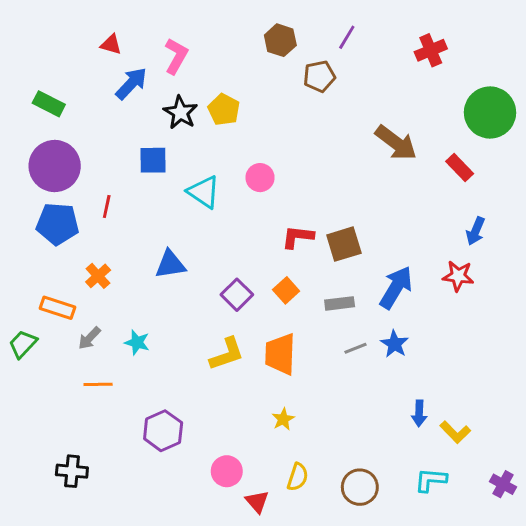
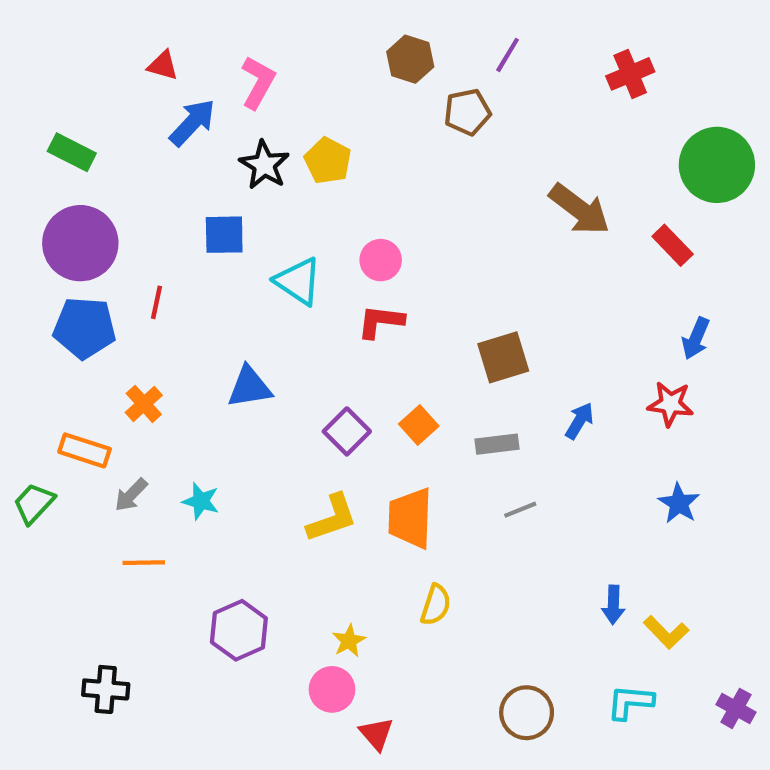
red L-shape: (298, 237) -> (381, 321), moved
blue arrow: (396, 288) -> (579, 421), size x0.6
blue star: (395, 344) -> (679, 503), moved
yellow star: (283, 419) -> (349, 641), moved
yellow semicircle: (298, 477) -> (436, 605), moved

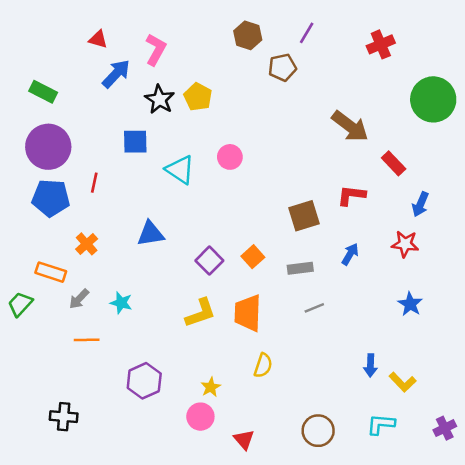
red rectangle: (673, 245) -> (394, 163), moved
red L-shape: (381, 321) -> (351, 195), moved
purple cross: (736, 708) -> (445, 428), turned 35
red triangle: (376, 734) -> (244, 440), moved

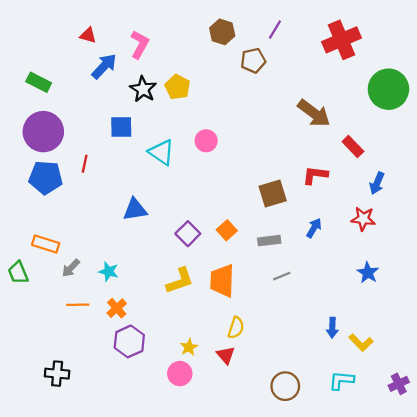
red cross: (381, 44) -> (341, 40), size x1.5
orange cross: (87, 244) -> (117, 308), moved
green trapezoid: (20, 304) -> (18, 273), turned -65
red triangle: (244, 440) -> (226, 355), moved

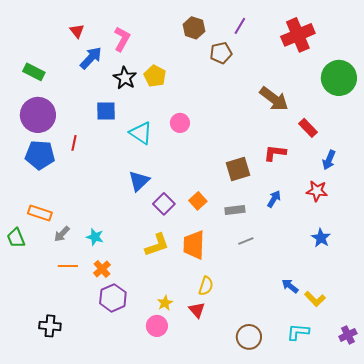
red triangle: (88, 35) -> (77, 31), turned 35
blue triangle: (135, 210) -> (139, 181), moved, turned -35
blue arrow: (332, 328) -> (290, 286), turned 126

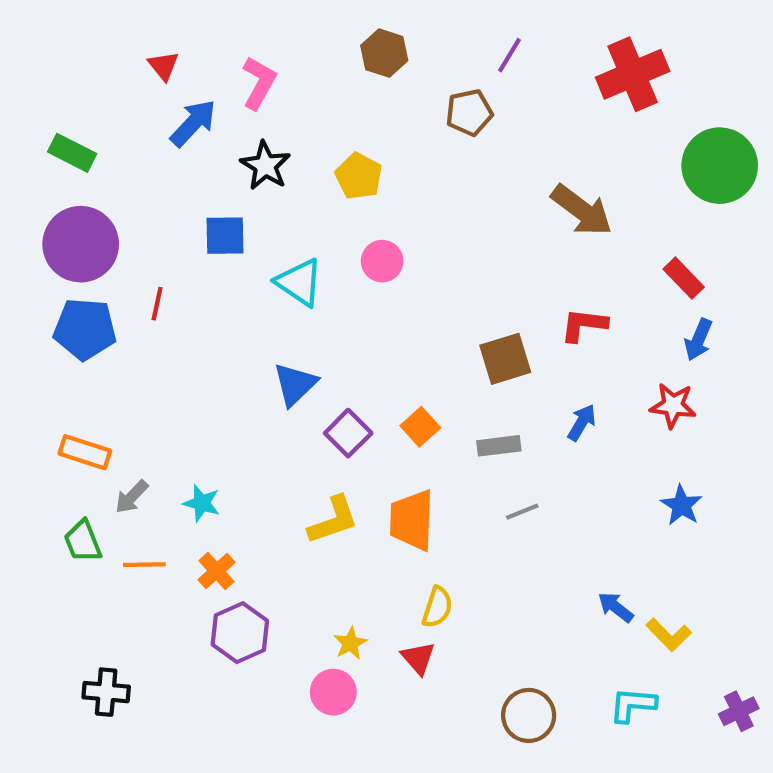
brown hexagon: (194, 28) -> (384, 53), moved
yellow pentagon: (155, 76) -> (359, 176), moved
red rectangle: (308, 128) -> (684, 278), moved
green trapezoid: (16, 238) -> (83, 541), moved

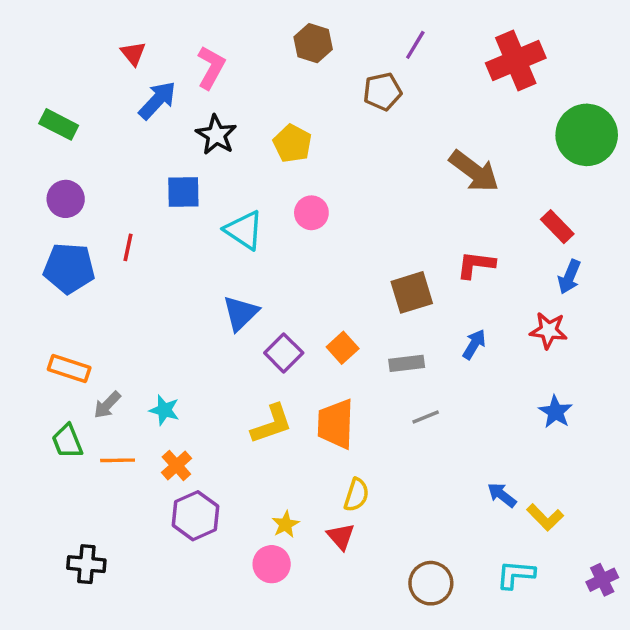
purple circle: (81, 244) -> (66, 199), size x0.6

